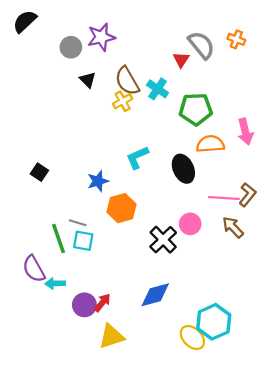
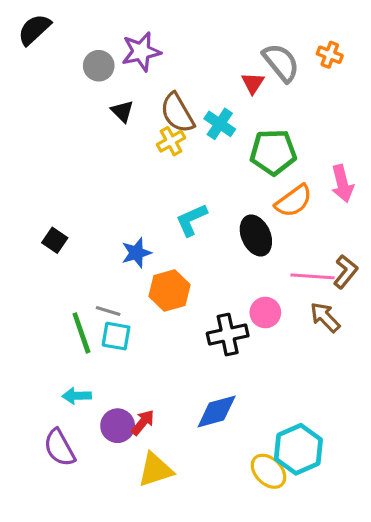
orange semicircle: (210, 144) -> (294, 201), turned 148
black cross: (163, 240) -> (228, 335), turned 32
purple semicircle: (34, 269) -> (59, 448), moved

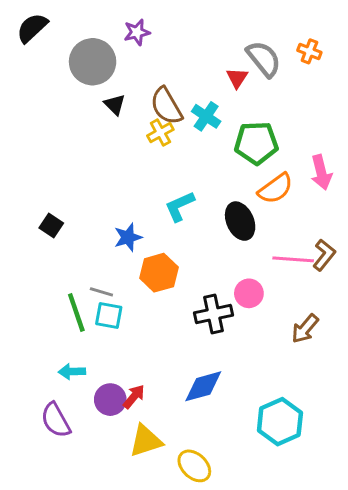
purple star: (141, 52) -> (137, 32), moved, size x0.7
gray circle: (99, 66) -> (93, 62), size x1.6
brown arrow: (325, 317) -> (305, 329), moved, turned -96
yellow ellipse: (268, 471) -> (194, 466), moved

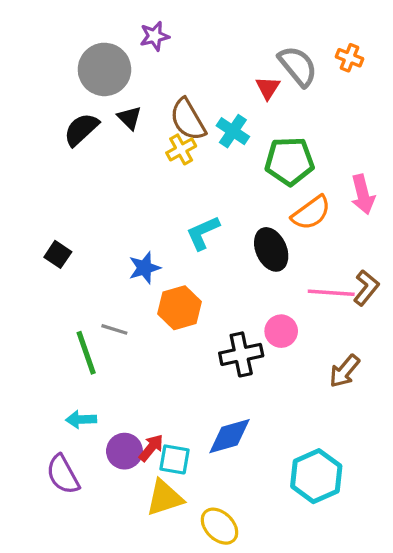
black semicircle: (32, 28) -> (81, 129), moved
cyan square: (109, 315) -> (174, 459), moved

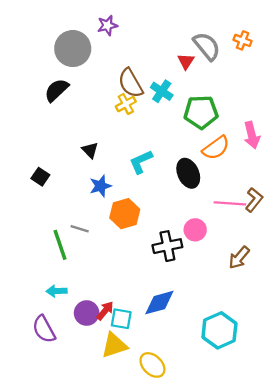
black triangle: (129, 118) -> (90, 150), moved

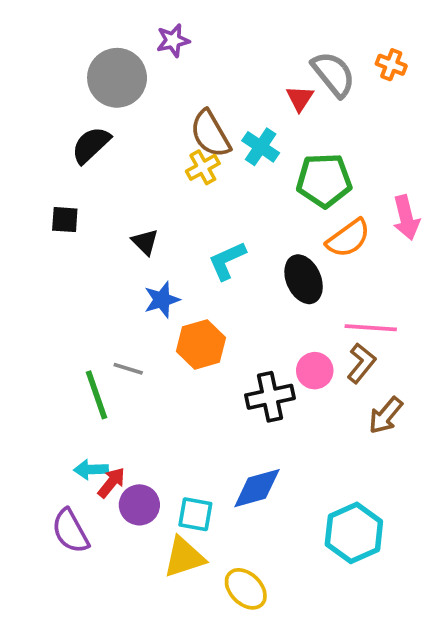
black square: (40, 177) -> (65, 220), moved, turned -30
brown L-shape: (254, 200) -> (361, 363), moved
red arrow: (105, 311) -> (111, 483), moved

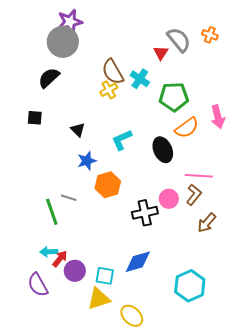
purple star: (173, 40) -> (70, 22), moved, size x1.4

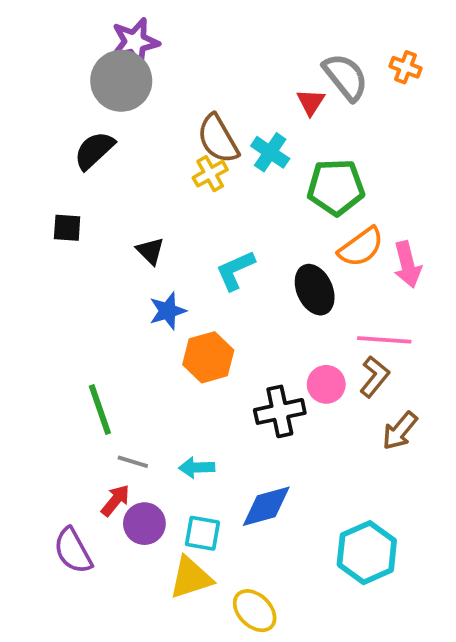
pink arrow: (218, 117) -> (407, 264), moved
gray line: (69, 198) -> (133, 462), moved
cyan arrow: (49, 252) -> (197, 468), moved

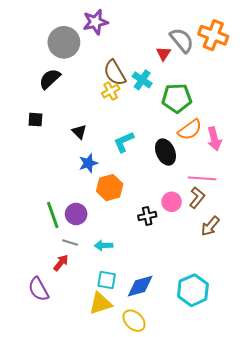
purple star: (135, 42) -> (95, 22), moved
orange cross: (405, 67) -> (213, 35), size x1.8
black cross: (280, 411) -> (147, 216), size x0.7
blue diamond: (266, 506) -> (140, 286), moved
purple circle: (144, 524) -> (76, 214), moved

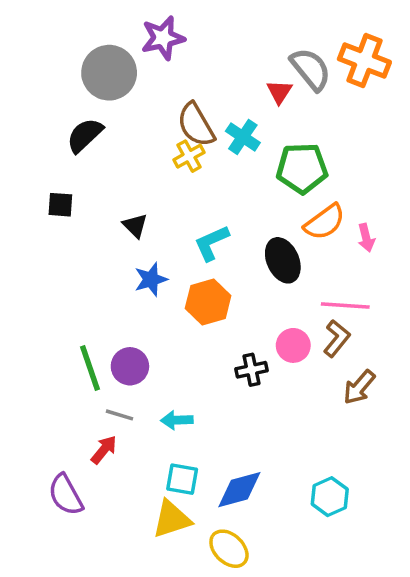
pink arrow: (214, 139) -> (366, 238), size x0.7
orange hexagon: (110, 188) -> (208, 302), moved
cyan hexagon: (193, 290) -> (330, 497), size x0.7

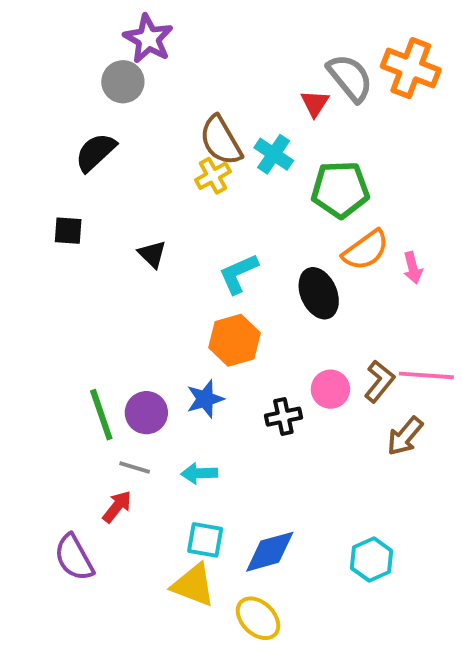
purple star: (163, 38) -> (148, 39), moved, turned -30
gray circle: (109, 73) -> (123, 82), size x0.7
blue star: (151, 279) -> (205, 399), moved
pink line: (345, 305) -> (426, 375), moved
yellow triangle: (172, 519) -> (193, 585), turned 39

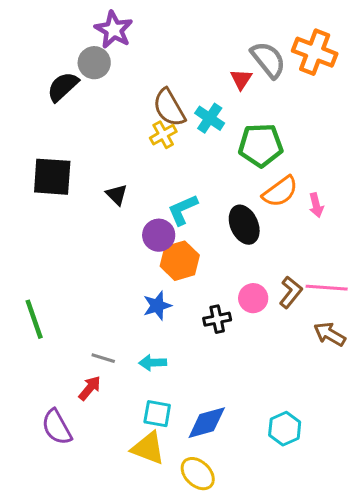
black semicircle: (95, 152) -> (63, 87), moved
black square: (68, 231) -> (52, 177), size x1.8
purple circle: (146, 413) -> (159, 235), moved
green line: (101, 415) -> (34, 319), moved
brown arrow: (405, 436) -> (330, 334), moved, turned 80

